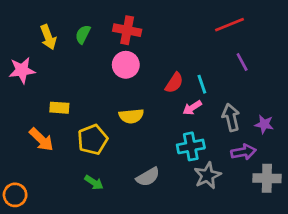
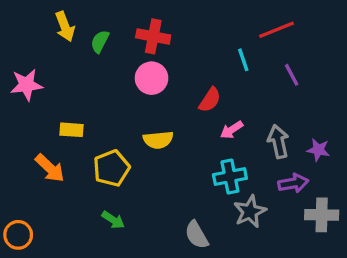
yellow arrow: (48, 37) -> (65, 26), moved
cyan line: (202, 84) -> (243, 60), moved
gray semicircle: (148, 177) -> (197, 235), moved, turned 90

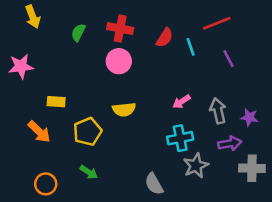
yellow arrow: (65, 26) -> (33, 17), moved
red semicircle: (210, 100) -> (165, 38), moved
orange circle: (18, 235) -> (46, 184), moved

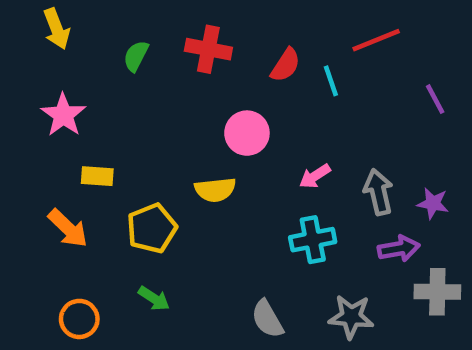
purple line: (228, 59) -> (435, 99), moved
pink circle: (119, 61) -> (247, 133), moved
pink star: (21, 66) -> (63, 115), moved, turned -30
gray star: (196, 166) -> (351, 317), moved, turned 30

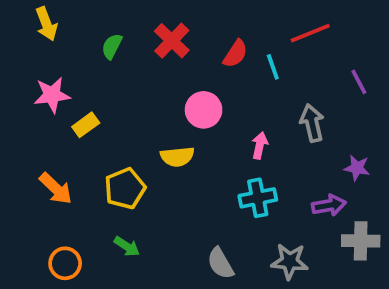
red cross: (208, 49) -> (172, 41), turned 33
pink star: (63, 115) -> (52, 95), turned 30
yellow rectangle: (97, 176) -> (86, 125), moved, turned -40
pink arrow: (315, 176) -> (260, 145), turned 135
gray arrow: (378, 192) -> (312, 123), moved

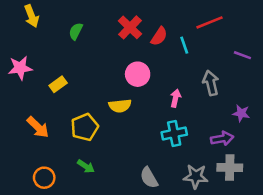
red cross: (172, 41) -> (130, 27), moved
purple line: (359, 82) -> (242, 55), turned -42
pink star: (52, 95) -> (20, 68), moved
gray cross: (361, 241) -> (230, 168), moved

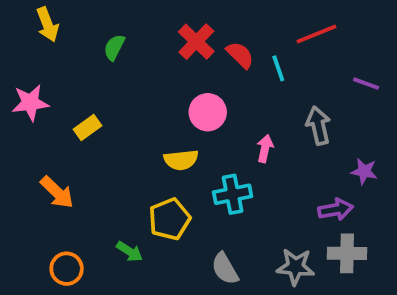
red semicircle: (159, 36) -> (240, 55), turned -78
yellow pentagon: (85, 127) -> (170, 219), moved
cyan cross: (174, 133) -> (233, 194), moved

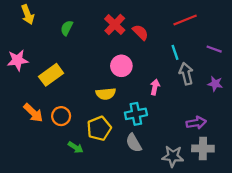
cyan line: (278, 68) -> (175, 52), moved
yellow rectangle: (88, 127) -> (51, 75), size x1.5
purple star: (364, 171) -> (215, 84), moved
orange circle: (67, 269) -> (61, 116), moved
gray semicircle: (225, 269) -> (134, 143), moved

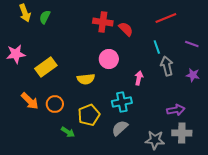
red cross: (115, 25) -> (103, 22), turned -36
green semicircle: (67, 28) -> (45, 17), moved
yellow semicircle: (106, 94) -> (86, 79), moved
gray semicircle: (134, 143) -> (120, 128), turned 78

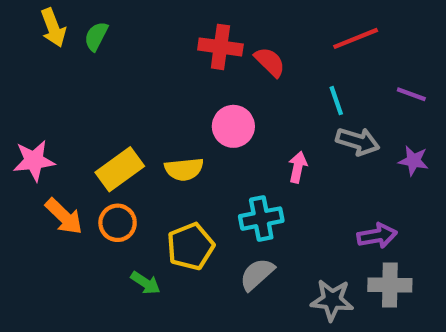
pink star: (16, 54) -> (34, 161), moved
gray arrow: (167, 66) -> (358, 141), turned 120
yellow rectangle: (46, 67) -> (120, 169), moved

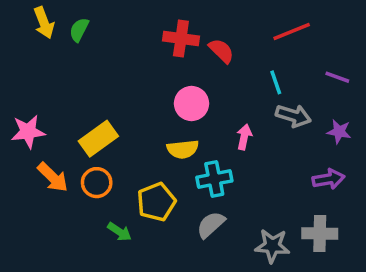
yellow semicircle: (184, 169) -> (183, 149), moved
purple arrow: (377, 236) -> (329, 179), moved

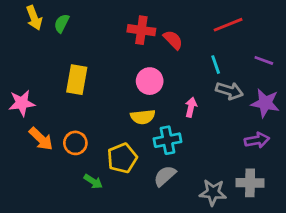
purple star: (339, 132) -> (265, 103), size x1.5
yellow rectangle: (98, 139) -> (77, 80), moved, turned -44

